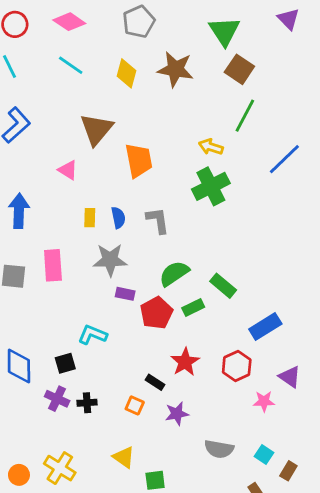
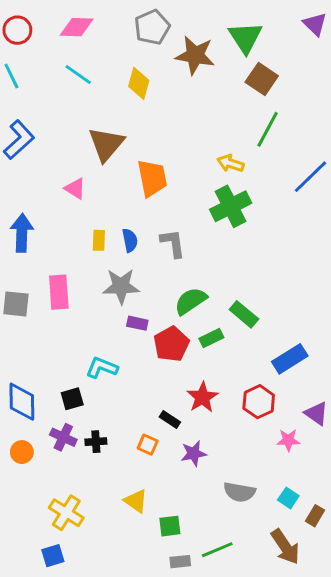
pink diamond: (69, 22) -> (77, 27), turned -32
brown star: (175, 69) -> (195, 55), moved
orange circle: (19, 475) -> (22, 452), moved

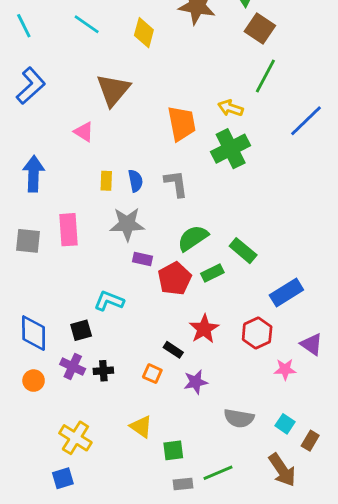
orange trapezoid: (152, 178) -> (182, 123), moved

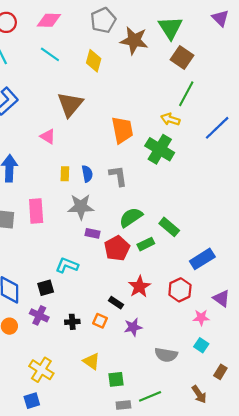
yellow arrow: (231, 108) -> (170, 119), moved
green cross: (231, 149) -> (160, 149), turned -32
black cross: (103, 371) -> (72, 322), moved
cyan square: (285, 424) -> (201, 345), moved
brown arrow: (282, 470) -> (199, 394), size x0.7

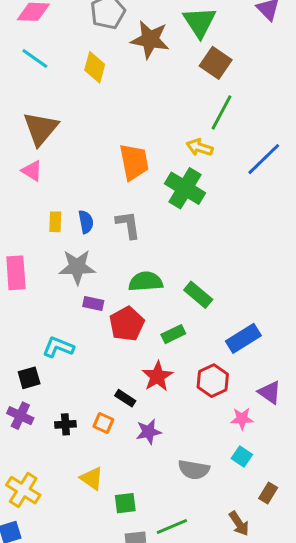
brown triangle: (70, 104) -> (41, 128), moved
green semicircle: (131, 217) -> (146, 282), turned 30
green rectangle: (146, 244) -> (173, 334), moved

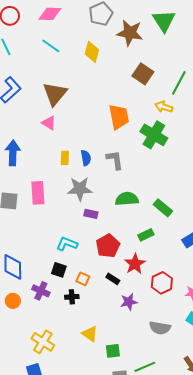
brown square: (216, 63) -> (143, 74), moved
red pentagon: (127, 324) -> (108, 246), moved
black square: (29, 378) -> (59, 270), moved, turned 35
red hexagon: (213, 381) -> (162, 283), moved
orange square: (103, 423) -> (83, 279), moved

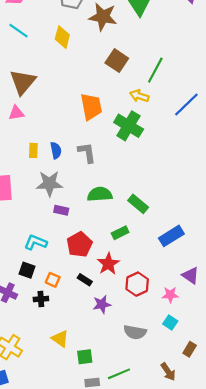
pink triangle: (49, 123) -> (16, 113), turned -42

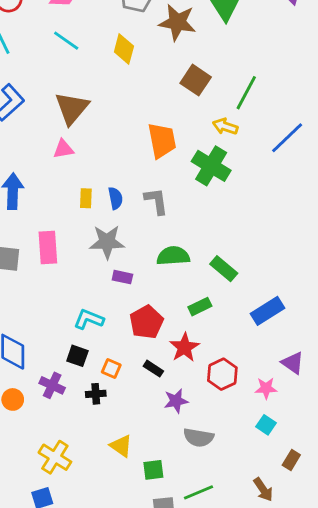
gray semicircle: (135, 332) -> (198, 437), moved

